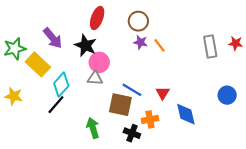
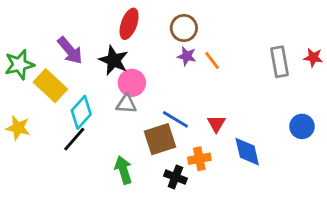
brown square: (120, 105) -> (160, 139), turned -30

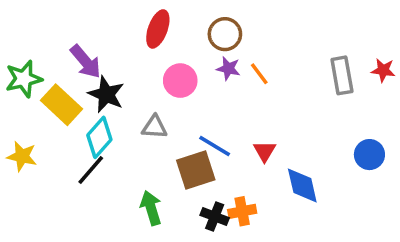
black star: (114, 60) -> (106, 94), moved
pink circle: (132, 83) -> (180, 81), moved
orange cross: (199, 159) -> (242, 211), moved

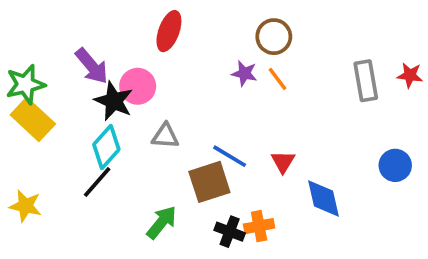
brown circle: (225, 34) -> (274, 37), moved
pink circle: (180, 81) -> (138, 86), moved
yellow rectangle: (61, 105) -> (33, 119), moved
yellow star: (22, 156) -> (25, 206), moved
green arrow: (151, 208) -> (162, 222), turned 56

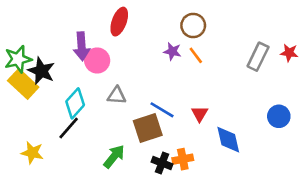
purple arrow: (92, 66) -> (82, 46), moved, turned 36
gray rectangle: (366, 81) -> (258, 57), turned 36
black star: (114, 101) -> (41, 71), moved
yellow star: (25, 206) -> (32, 153), moved

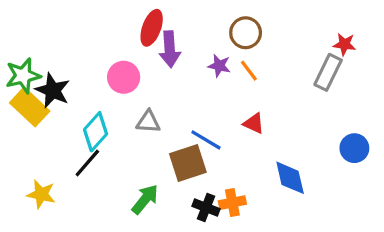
purple arrow: (82, 46) -> (170, 49), moved
red star: (289, 53) -> (344, 44), moved
red triangle: (200, 114) -> (254, 123), moved, turned -36

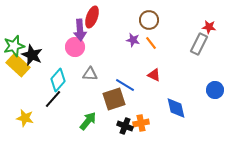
purple arrow: (170, 49) -> (80, 30), moved

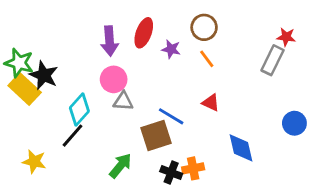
red ellipse: (92, 17) -> (144, 33), moved
purple star: (133, 40) -> (171, 49), moved
green star: (14, 46) -> (19, 63), turned 30
pink circle: (75, 47) -> (114, 79), moved

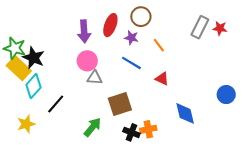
brown circle: (204, 27) -> (141, 17), moved
gray rectangle: (273, 60) -> (200, 27), moved
cyan diamond: (79, 110) -> (34, 86), moved
blue line: (171, 116) -> (131, 63), moved
yellow star: (34, 162) -> (26, 124), turned -30

